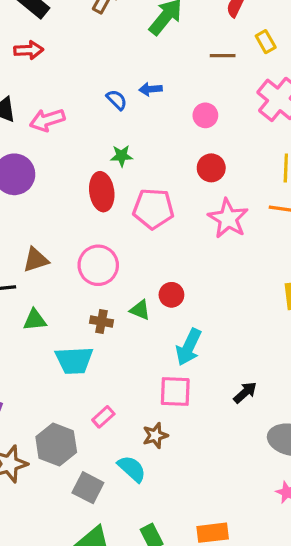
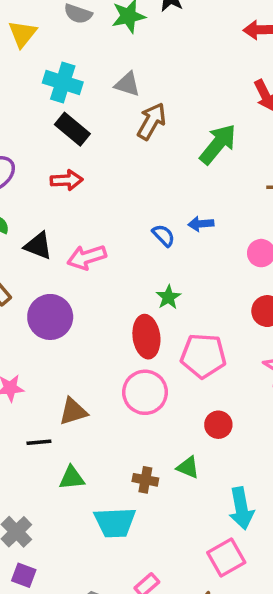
green star: (122, 156) -> (168, 297), turned -30
pink circle: (98, 265) -> (145, 392), moved
red circle: (171, 295) -> (218, 425), moved
cyan arrow: (189, 347) -> (241, 508), turned -36
pink square: (175, 391) -> (226, 557), turned -32

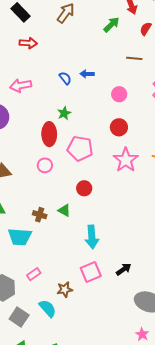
green arrow: (218, 144) -> (111, 25), moved, size x0.7
red arrow: (67, 180) -> (28, 43), moved
pink circle: (145, 392) -> (45, 165), size x0.6
pink square: (226, 557) -> (91, 272), moved

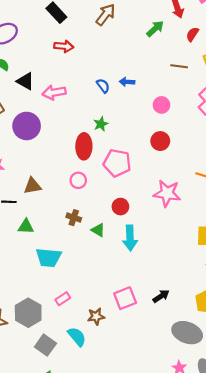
pink star: (126, 160) -> (167, 193), moved, turned -30
brown cross: (40, 215) -> (74, 218), moved
cyan arrow: (92, 237) -> (130, 238), moved

